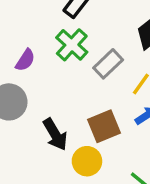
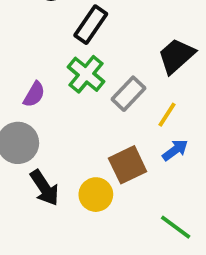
black arrow: (55, 134) -> (45, 188), moved
yellow circle: (87, 161) -> (96, 195), moved

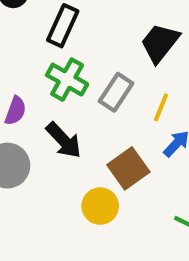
black arrow: (45, 188) -> (64, 140), moved

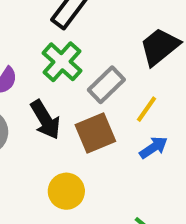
brown square: (128, 168) -> (95, 133), moved

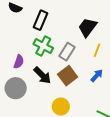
yellow line: (147, 109) -> (97, 50), moved

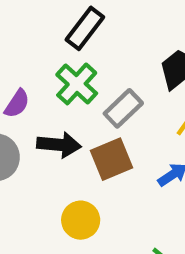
black arrow: (42, 75) -> (59, 145), turned -54

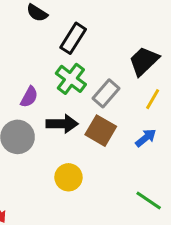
brown square: (111, 159) -> (101, 131), turned -32
yellow circle: (81, 220) -> (68, 177), moved

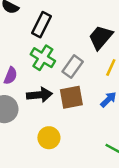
brown square: (101, 131) -> (71, 97), turned -35

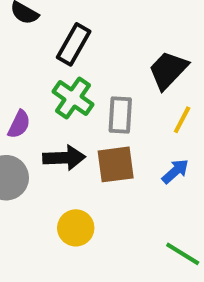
gray rectangle: (73, 67) -> (120, 115), turned -35

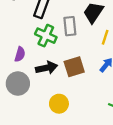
gray rectangle: (120, 115) -> (70, 26), moved

